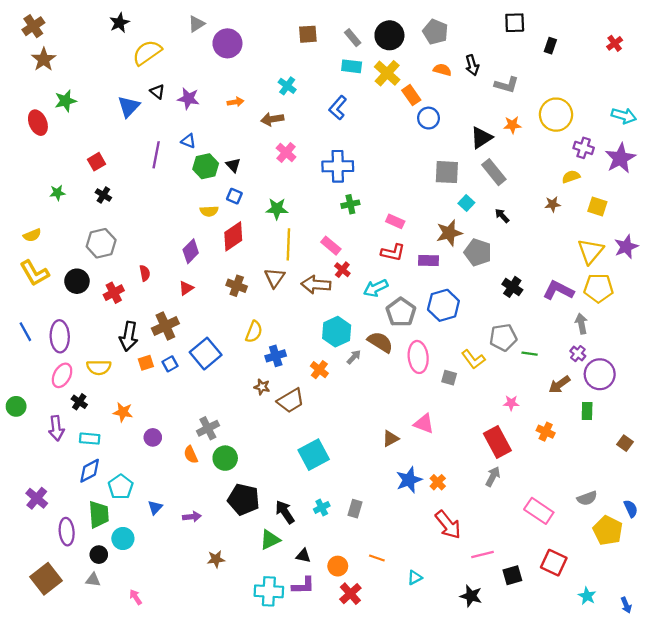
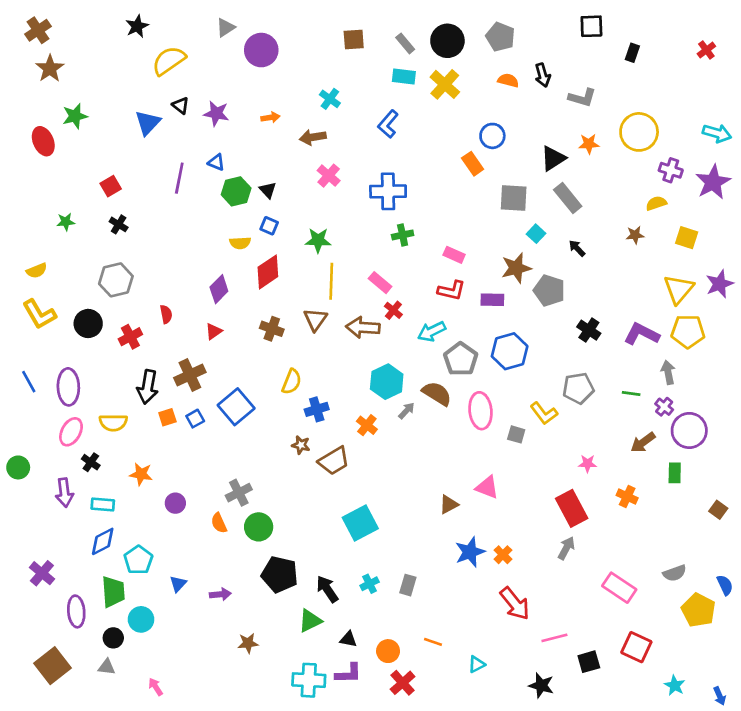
orange rectangle: (411, 95) -> (473, 164), moved
green line: (530, 354) -> (631, 394), moved

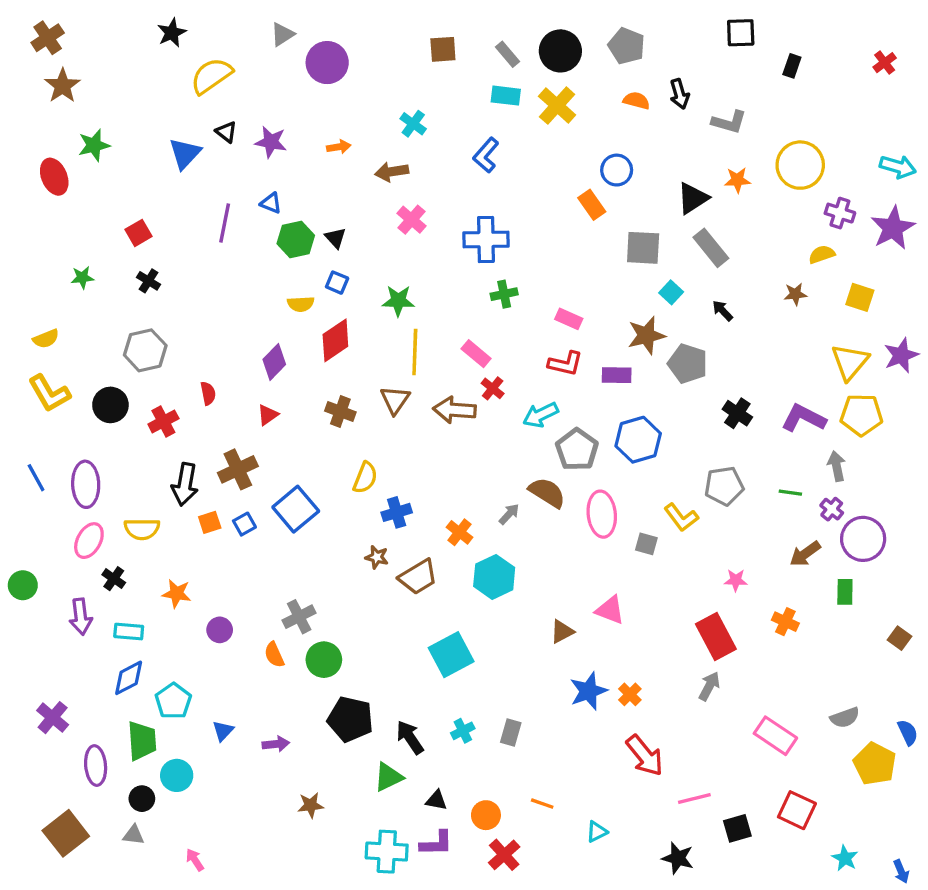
cyan hexagon: (387, 382) -> (494, 577), moved

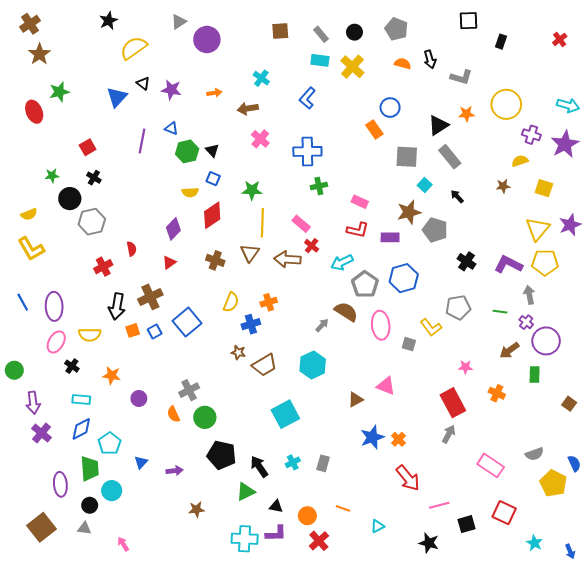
black circle: (560, 51) -> (354, 32), size x0.6
black circle: (110, 405) -> (70, 199), moved
orange cross: (459, 532) -> (269, 302), moved, turned 35
purple arrow: (81, 617) -> (33, 403), moved
purple cross: (53, 718) -> (42, 433), moved

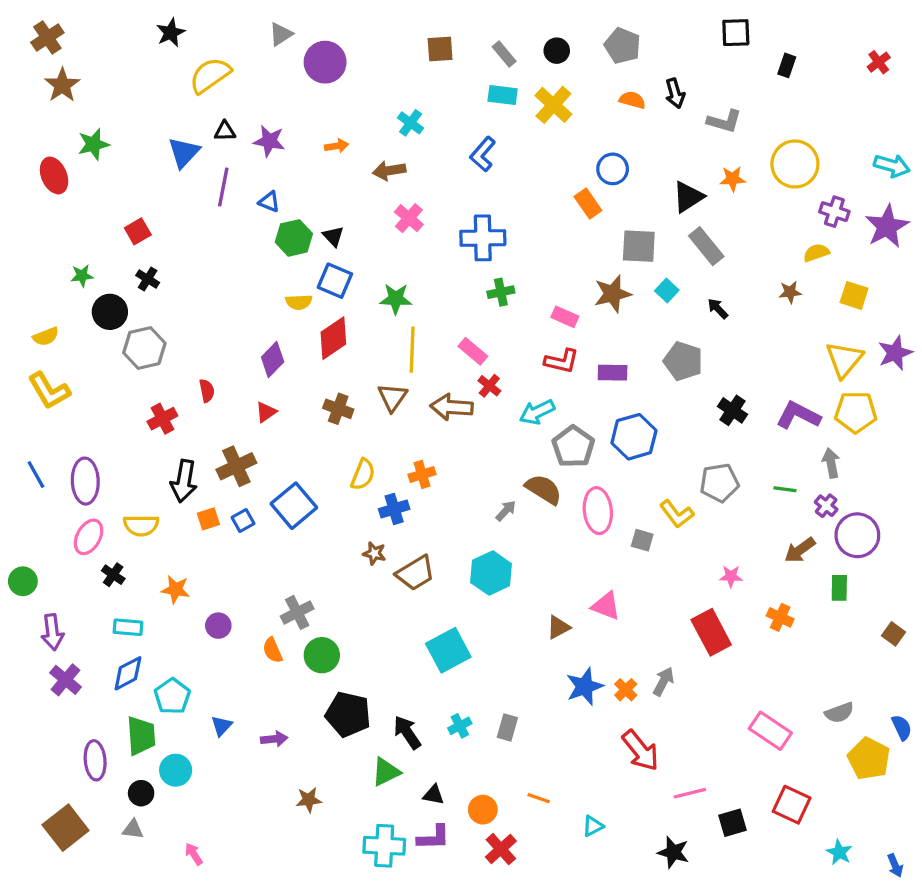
black triangle: (143, 83) -> (225, 131), turned -40
purple line: (142, 141) -> (223, 187), moved
blue square: (213, 179) -> (335, 281), size x1.5
brown star: (409, 212) -> (613, 294), moved
gray arrow: (449, 434) -> (664, 681), moved

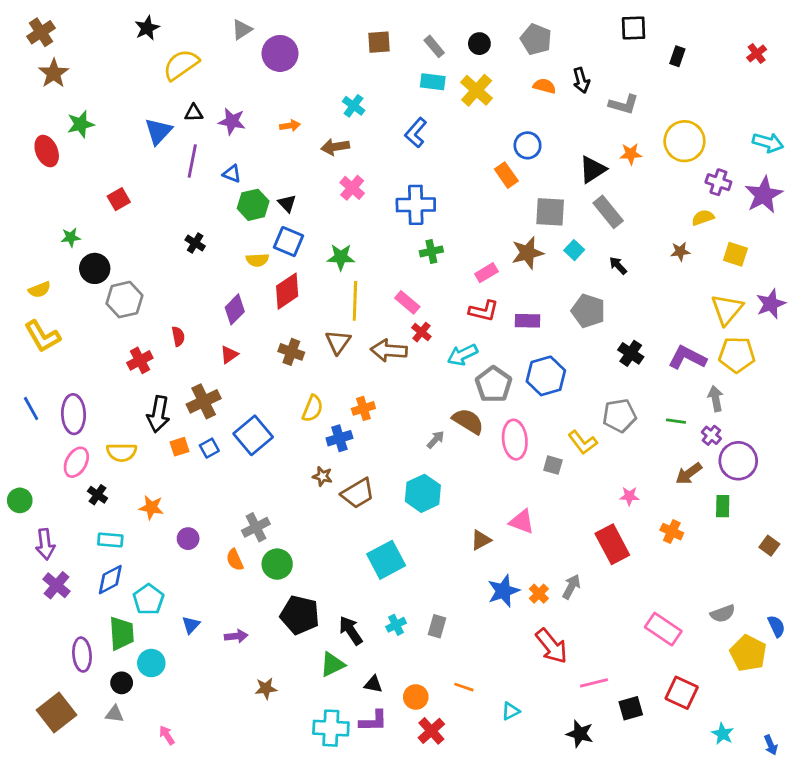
black cross: (148, 279) -> (195, 243), moved
pink rectangle: (565, 317) -> (486, 273), turned -55

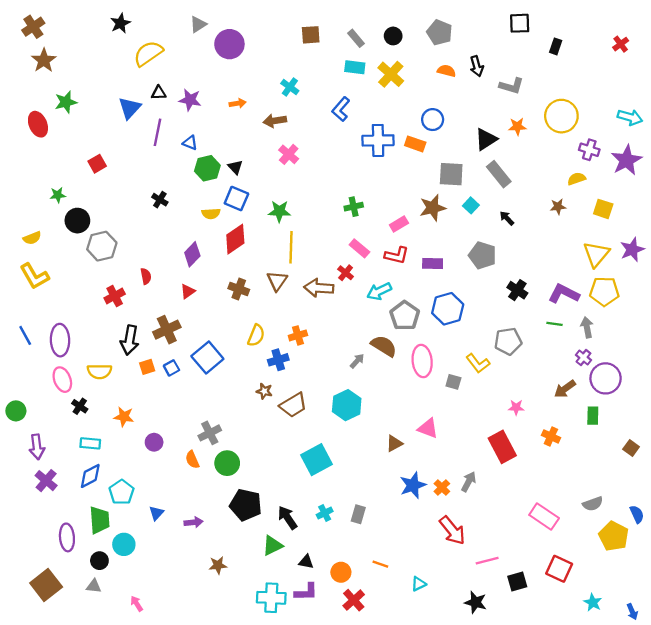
orange rectangle: (506, 175) -> (415, 144), turned -36
blue cross: (416, 205) -> (378, 140), moved
pink rectangle: (407, 302) -> (359, 248), moved
green line: (676, 421) -> (554, 324), moved
pink ellipse: (76, 462) -> (62, 380), turned -50

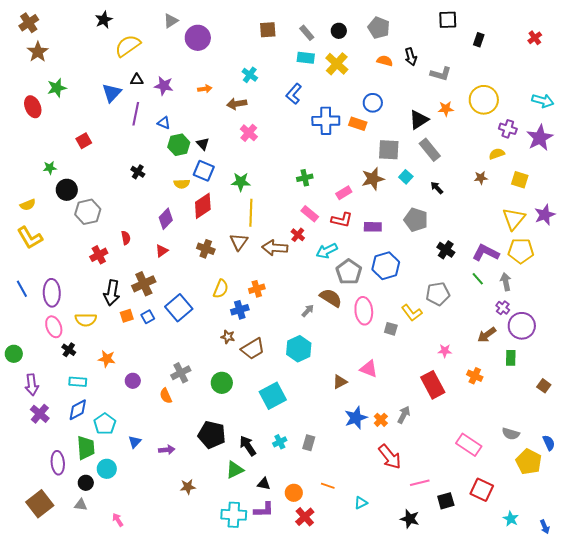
green line: (554, 324) -> (478, 279), turned 40
green circle: (227, 463) -> (222, 383), moved
gray semicircle: (593, 504) -> (511, 434), turned 36

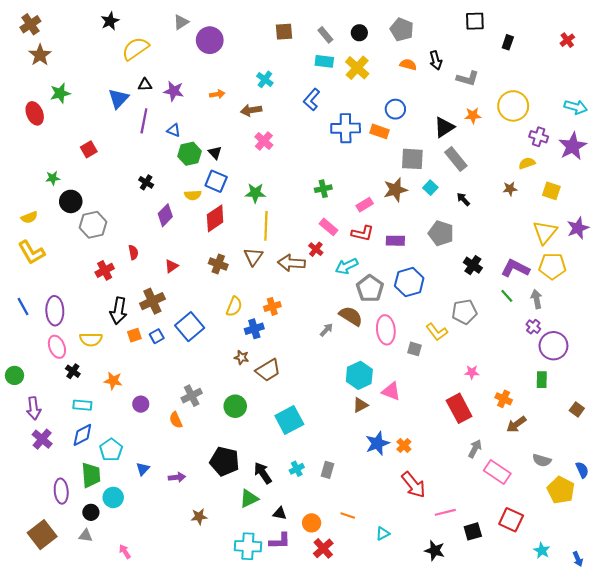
purple diamond: (166, 219) -> (165, 215), moved
brown arrow: (487, 335) -> (516, 424), moved
cyan hexagon: (299, 349) -> (359, 375), moved
gray arrow: (404, 415) -> (475, 449), moved

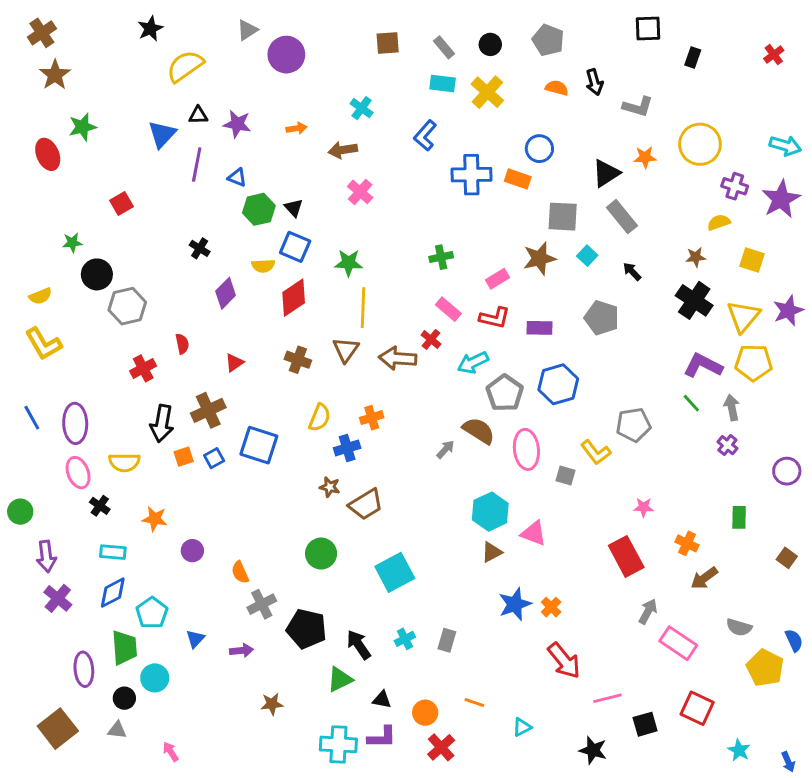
black cross: (473, 265) -> (694, 300), moved, size x1.4
blue square: (190, 327) -> (259, 445), turned -32
purple circle: (553, 346) -> (787, 471), moved, size x0.7
gray cross: (192, 396) -> (262, 604), moved

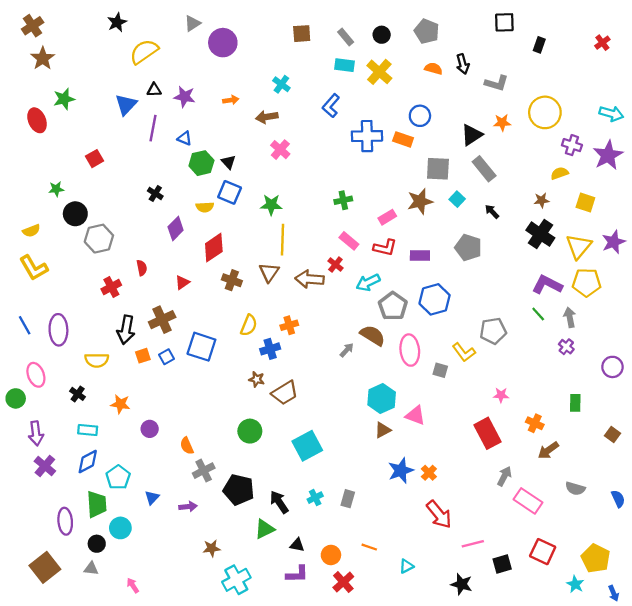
red diamond: (294, 298) -> (214, 248), moved
pink ellipse: (78, 473) -> (36, 375), moved
yellow pentagon: (765, 668) -> (596, 558), moved
cyan cross: (338, 744) -> (236, 580), moved, turned -32

